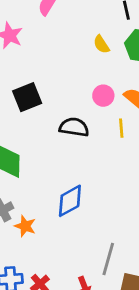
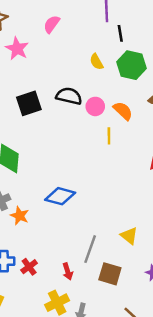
black semicircle: (74, 127) -> (69, 96), moved
blue diamond: (70, 201) -> (60, 196), turned 40

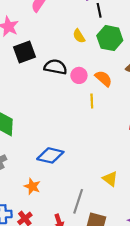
black square: (29, 103) -> (25, 52), moved
orange star: (20, 216) -> (32, 186), moved
yellow triangle: (129, 236) -> (110, 179), moved

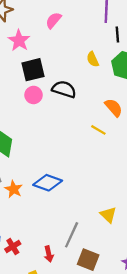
pink circle: (79, 75) -> (34, 95), moved
yellow line: (92, 101) -> (98, 130), turned -64
orange star: (32, 186) -> (14, 189), moved

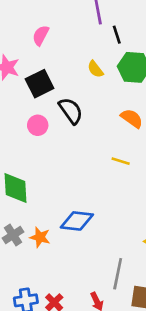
black square: (33, 70) -> (40, 84), moved
black semicircle: (64, 89) -> (71, 111), turned 50
yellow line: (98, 130) -> (121, 161), moved

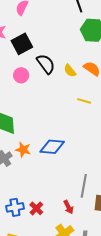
yellow semicircle: (95, 69) -> (70, 71), moved
orange star: (40, 237) -> (23, 150), moved

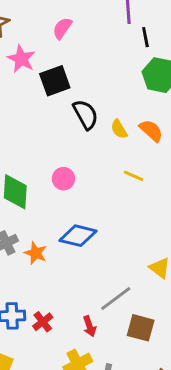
pink circle: (21, 75) -> (63, 179), moved
orange star: (23, 150) -> (36, 253), moved
gray line: (84, 186) -> (116, 299), turned 35

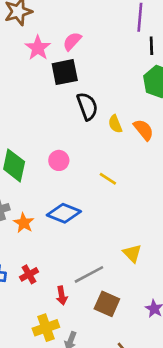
pink semicircle: (62, 28) -> (72, 41), moved
yellow line: (134, 176) -> (108, 179), moved
red cross: (43, 322) -> (29, 274), moved

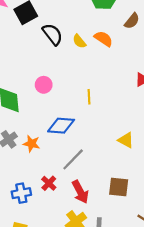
yellow line: (108, 179) -> (89, 97), moved, turned 72
gray line: (89, 274) -> (73, 159), moved
red arrow: (62, 295) -> (80, 192), size x1.5

